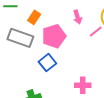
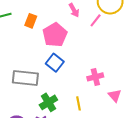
gray rectangle: (20, 38) -> (25, 78), moved

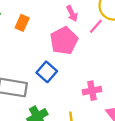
pink pentagon: (55, 35) -> (64, 41), moved

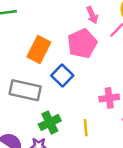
orange rectangle: (22, 23) -> (39, 49), moved, size x1.5

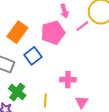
green cross: (50, 122) -> (17, 92), turned -36

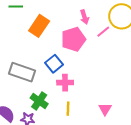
orange rectangle: (17, 32) -> (39, 26), moved
pink cross: (68, 80) -> (65, 83), moved

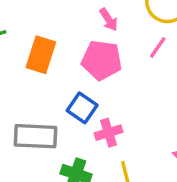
pink line: (103, 32) -> (158, 47), moved
pink pentagon: (73, 39) -> (102, 60), turned -30

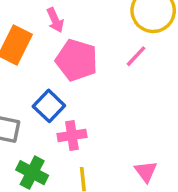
pink arrow: (109, 20) -> (55, 20), moved

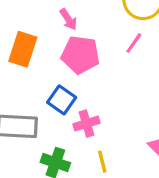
pink arrow: (55, 20) -> (68, 19), moved

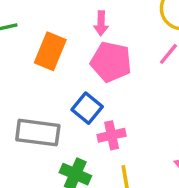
pink arrow: (68, 19) -> (101, 23), turned 30

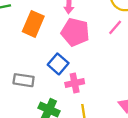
gray rectangle: (38, 133) -> (24, 80), size x0.7

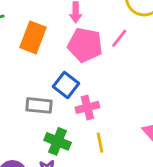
pink line: (115, 27) -> (119, 38), moved
gray rectangle: (24, 80) -> (39, 105), moved

